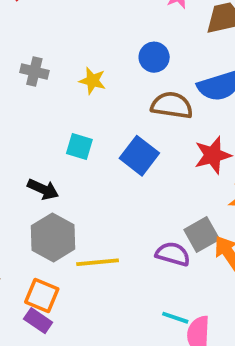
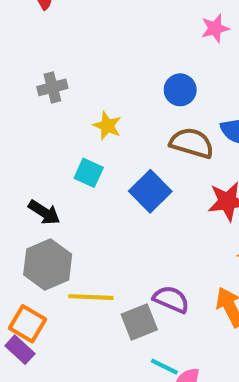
gray cross: (34, 71) -> (52, 87), turned -36
yellow star: (92, 81) -> (107, 126), moved
gray square: (202, 234) -> (139, 322), moved

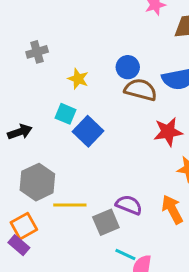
blue circle: (180, 90) -> (128, 67), moved
blue square: (150, 191) -> (88, 131), moved
black arrow: (44, 212) -> (20, 132), moved, turned -50
orange square: (27, 324) -> (24, 226), turned 32

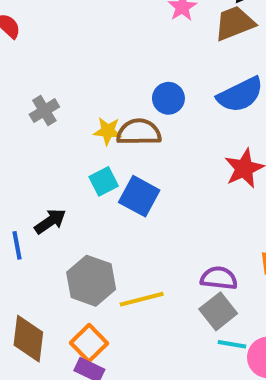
brown semicircle: (141, 90) -> (139, 132), moved
cyan square: (66, 114) -> (104, 181), turned -35
gray square: (106, 222) -> (218, 311), moved

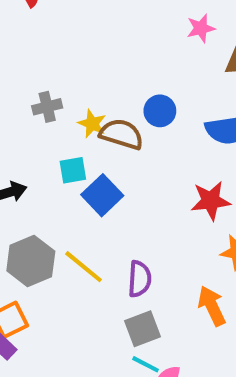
gray cross: (44, 111) -> (47, 107), moved
purple semicircle: (219, 278) -> (139, 279), moved, turned 69
yellow line: (142, 299) -> (84, 267), moved, turned 36

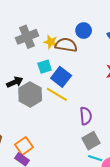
gray cross: (47, 107) -> (27, 37), size x1.5
gray hexagon: (31, 261) -> (30, 94), moved
yellow line: (84, 267) -> (57, 94), moved

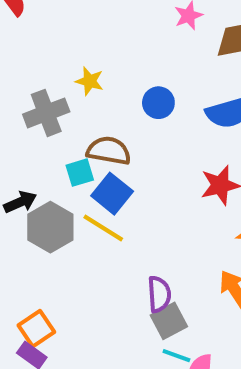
yellow star: (51, 42) -> (90, 81), moved
brown semicircle: (66, 45) -> (109, 151), moved
purple semicircle: (86, 116) -> (159, 294), moved

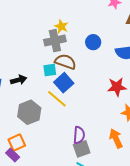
gray cross: (46, 113) -> (55, 41), moved
gray hexagon: (50, 227) -> (29, 112), moved

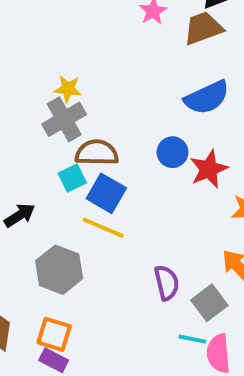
blue circle: (93, 42) -> (172, 152), moved
orange square: (17, 143) -> (54, 334), turned -30
gray square: (82, 149) -> (209, 303), moved

